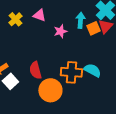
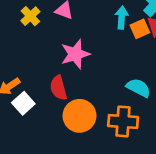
pink star: (60, 31) -> (75, 54), moved, size x1.5
orange cross: (71, 72) -> (123, 121), moved

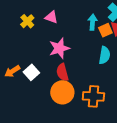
red semicircle: (58, 88) -> (62, 72), moved
cyan semicircle: (138, 88) -> (104, 55), moved, turned 72
white square: (23, 103) -> (31, 72), moved

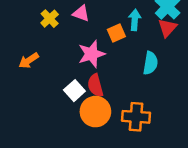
orange square: (105, 30) -> (116, 33), moved
orange arrow: (12, 71) -> (29, 60), moved
white square: (31, 72) -> (74, 91), moved

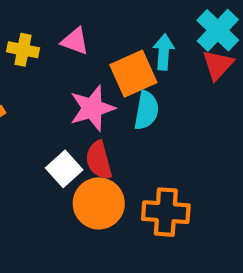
yellow cross: (50, 19) -> (23, 50), turned -36
orange square: (116, 33) -> (133, 74), size x1.5
cyan semicircle: (150, 63) -> (146, 110), moved

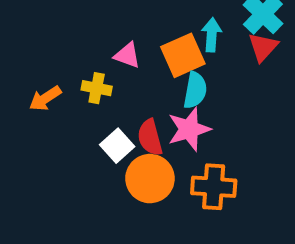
pink triangle: (75, 41) -> (127, 55), moved
yellow cross: (23, 50) -> (97, 88), moved
pink star: (92, 108) -> (189, 129), moved

